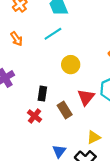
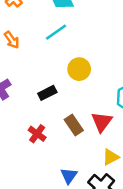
black rectangle: (42, 94) -> (47, 93), moved, turned 56
red triangle: (86, 97) -> (102, 122), moved

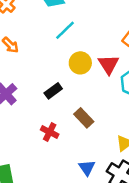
cyan line: (56, 32) -> (65, 30), moved
red triangle: (102, 122) -> (109, 64), moved

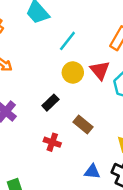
cyan line: (65, 30) -> (67, 41), moved
blue triangle: (87, 168) -> (92, 172), turned -42

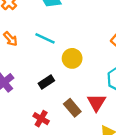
cyan line: (67, 41) -> (45, 38), moved, turned 66
red triangle: (100, 70) -> (96, 102), moved

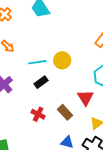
cyan line: (45, 38) -> (37, 62), moved, turned -30
brown rectangle: (72, 108) -> (65, 112), moved

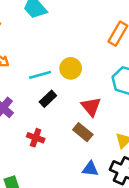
red triangle: (86, 98) -> (91, 107), moved
red cross: (38, 114) -> (36, 138), moved

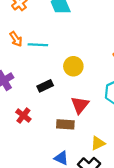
cyan line: (40, 75) -> (38, 45), moved
brown rectangle: (83, 132) -> (65, 124), turned -54

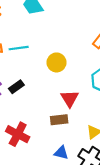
black rectangle: (45, 86) -> (16, 87), moved
red cross: (23, 116) -> (18, 134), moved, size x1.5

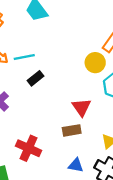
yellow circle: (57, 62) -> (95, 63), moved
black rectangle: (16, 87) -> (35, 78), moved

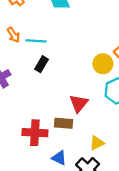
black rectangle: (35, 78) -> (42, 64), turned -35
red cross: (29, 148) -> (35, 133), moved, turned -35

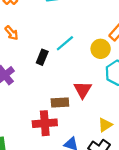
cyan line: (36, 41) -> (65, 43), moved, turned -36
brown rectangle: (64, 123) -> (60, 102), moved

